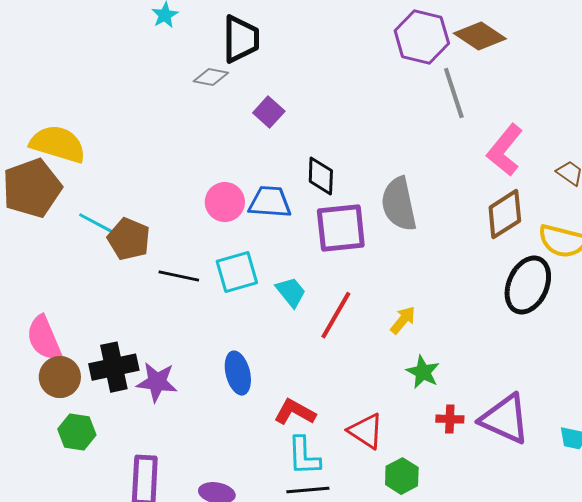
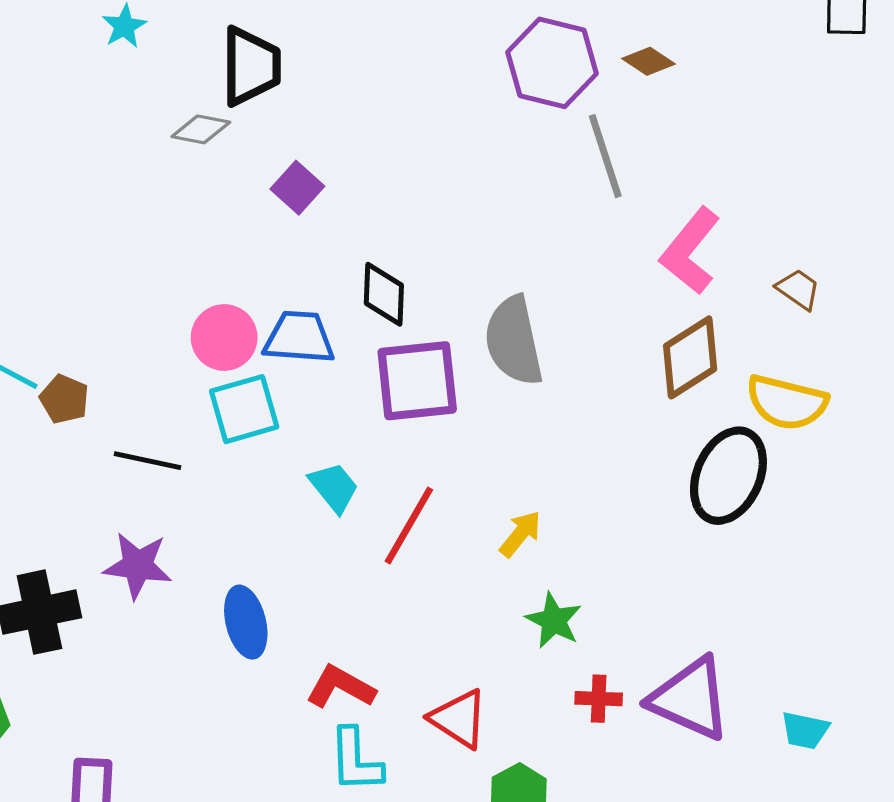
brown diamond: (480, 36) -> (649, 61), size x0.6
brown pentagon: (129, 239) -> (64, 399), size x0.7
cyan square: (237, 272) -> (244, 409), moved
purple star: (157, 382) -> (138, 565), moved

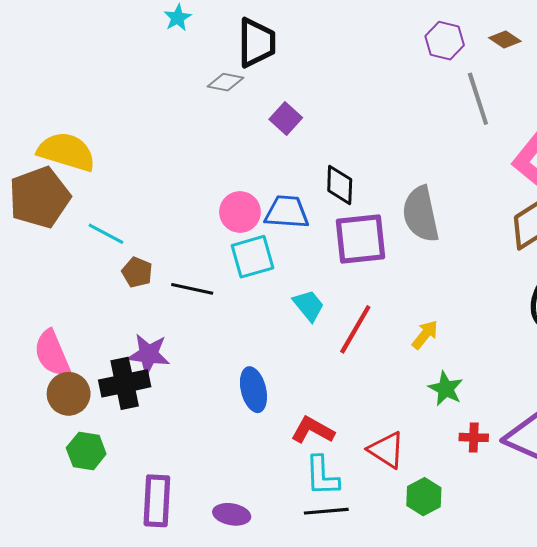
purple hexagon: (552, 63) -> (445, 41), size x0.7
brown pentagon: (64, 399) -> (137, 272), moved
purple star: (138, 565) -> (149, 354), moved

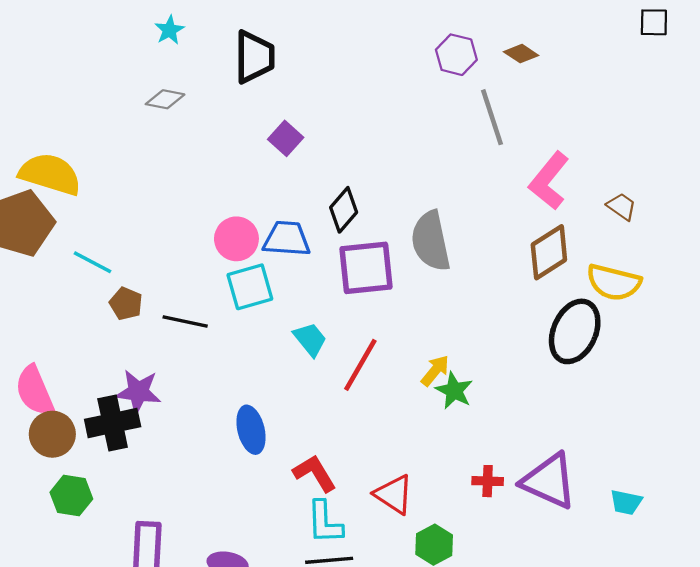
gray diamond: (225, 82) -> (165, 99), moved
black diamond: (340, 185) -> (344, 210), turned 39
green star: (446, 389) -> (454, 391), moved
red L-shape: (313, 430) -> (315, 473), turned 30

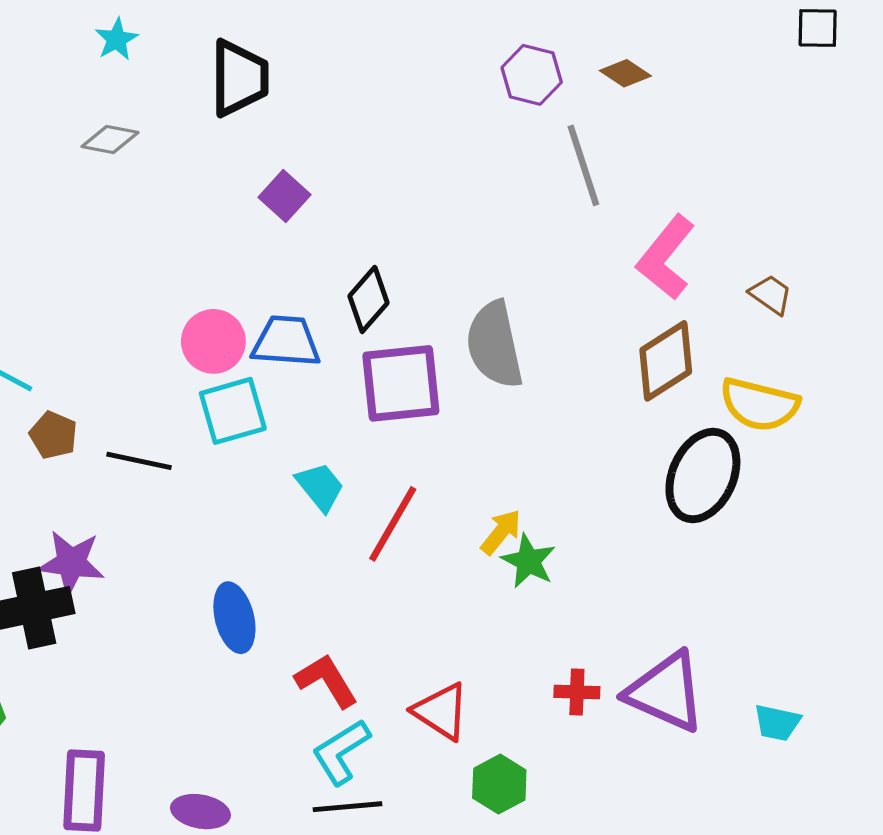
cyan L-shape: (325, 522) -> (341, 752), turned 60

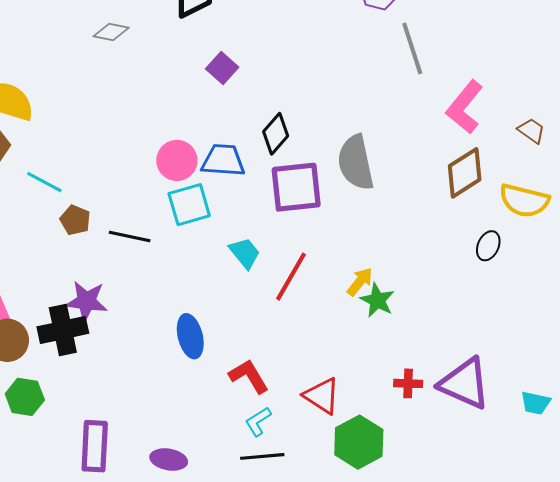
black ellipse: (703, 476) -> (488, 246), size x0.5
cyan L-shape: (341, 752) -> (258, 421), size x0.7
green hexagon: (499, 784) -> (359, 442), size x1.4

